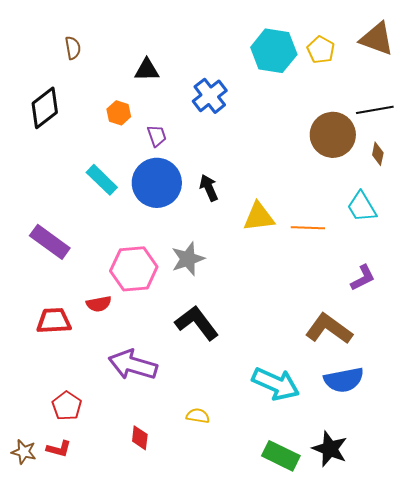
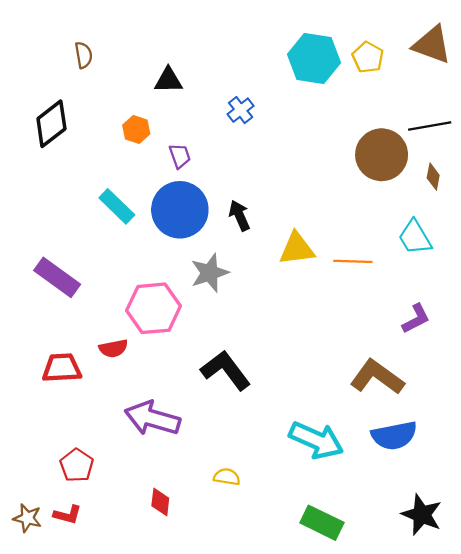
blue cross: (210, 96) -> (241, 110), size x0.7
gray star: (188, 259) -> (210, 273), moved
black star: (330, 449) -> (422, 515), moved

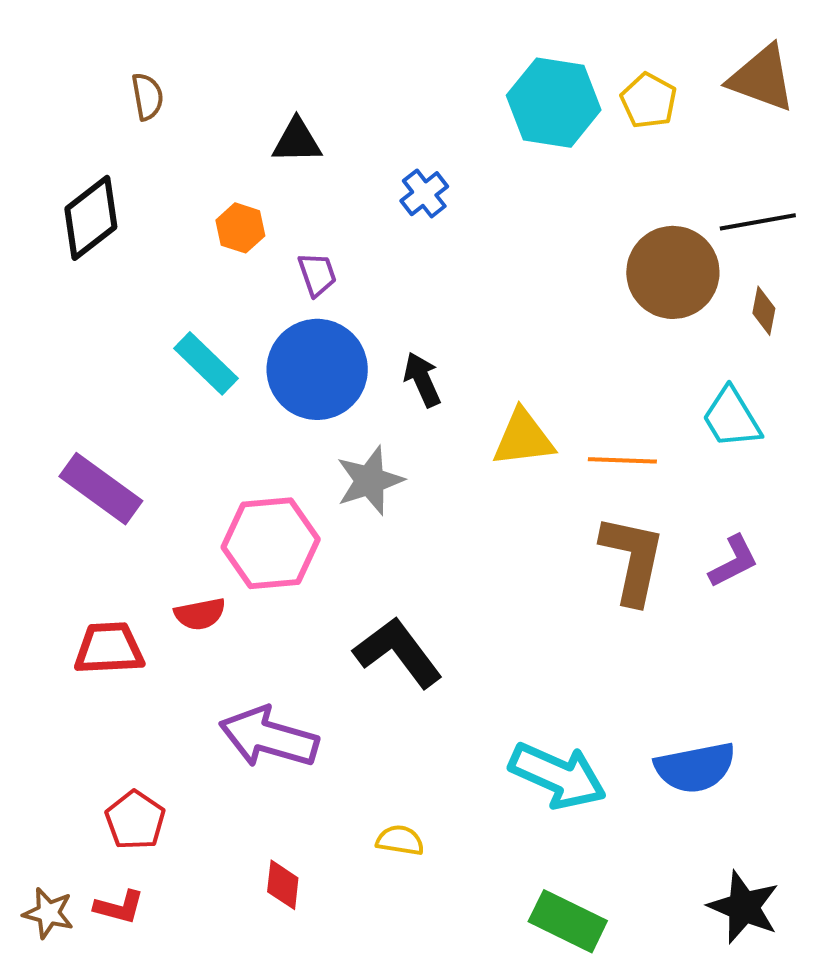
brown L-shape: (377, 377) -> (632, 559), moved, turned 66

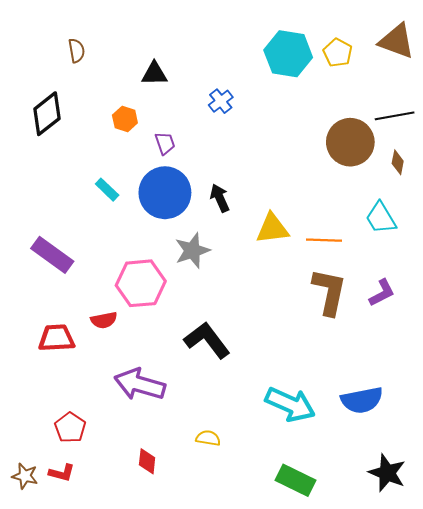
cyan rectangle: (206, 363) -> (107, 190), size x0.7

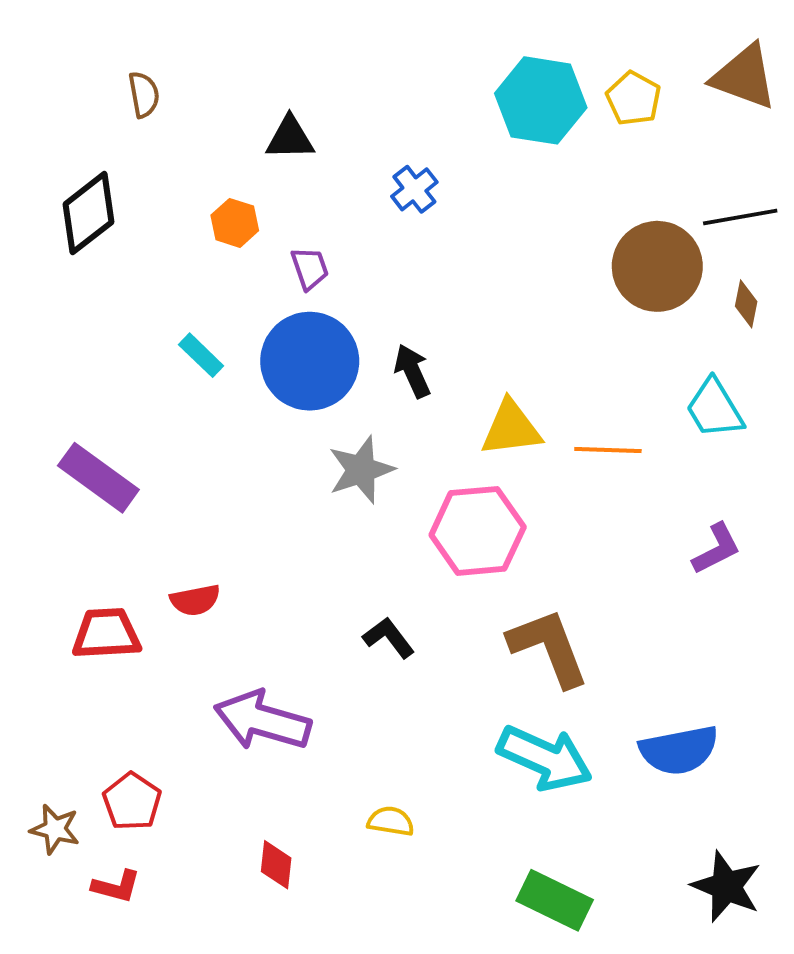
pink hexagon: (141, 283) -> (478, 531), moved
brown L-shape: (329, 292) -> (549, 647), moved, turned -33
black L-shape: (207, 340) -> (389, 638), size x0.6
brown star: (25, 476) -> (55, 829), moved

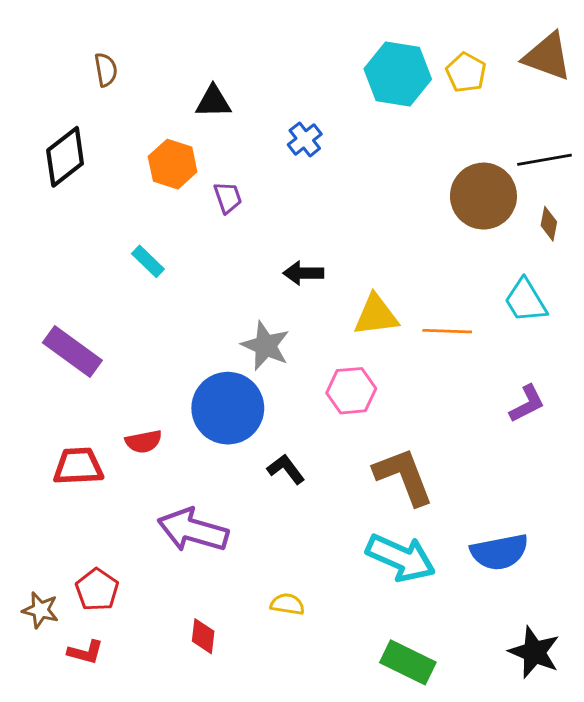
orange hexagon: (235, 223) -> (173, 164), size x1.4
blue circle: (310, 361) -> (228, 408), moved
black arrow: (412, 371) -> (303, 273), turned -66
gray star: (361, 470) -> (266, 346), turned -30
pink hexagon: (478, 531) -> (351, 391), size x0.7

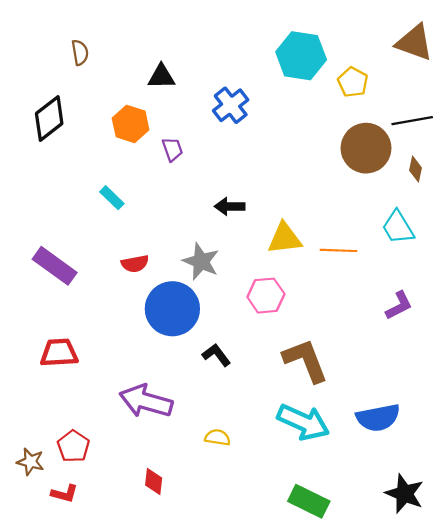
yellow pentagon: (466, 73) -> (353, 82), moved
blue cross: (305, 139) -> (231, 105), size x1.4
red semicircle: (144, 442) -> (135, 264), moved
yellow semicircle: (287, 604) -> (217, 437), moved

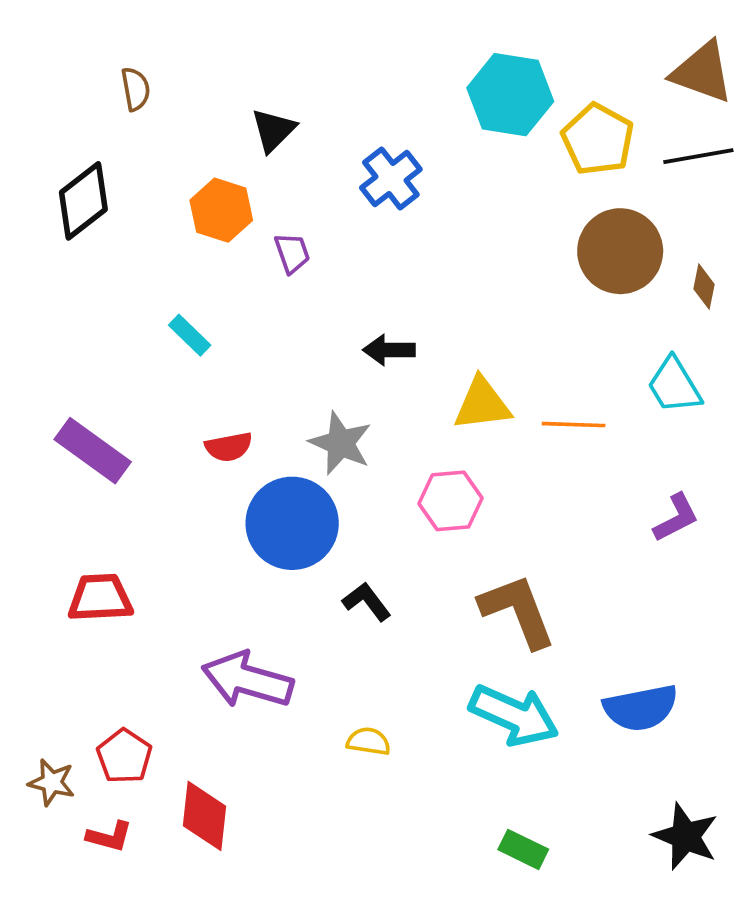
black triangle: (161, 77) -> (273, 130), turned -44
yellow pentagon: (353, 82) -> (598, 139), size x1.4
black line: (412, 121) -> (698, 156), moved
red diamond: (154, 481) -> (205, 816), moved, size x1.5
green rectangle: (309, 501) -> (523, 849), size x0.7

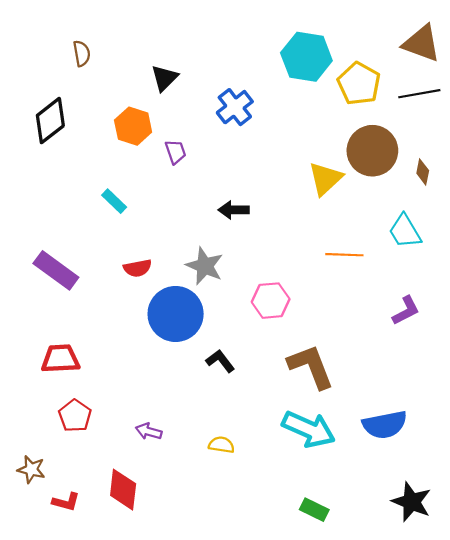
yellow triangle: (482, 404) -> (325, 179), moved, turned -36
purple arrow: (247, 680) -> (149, 431), moved, size x0.5
red pentagon: (124, 756) -> (75, 416), moved

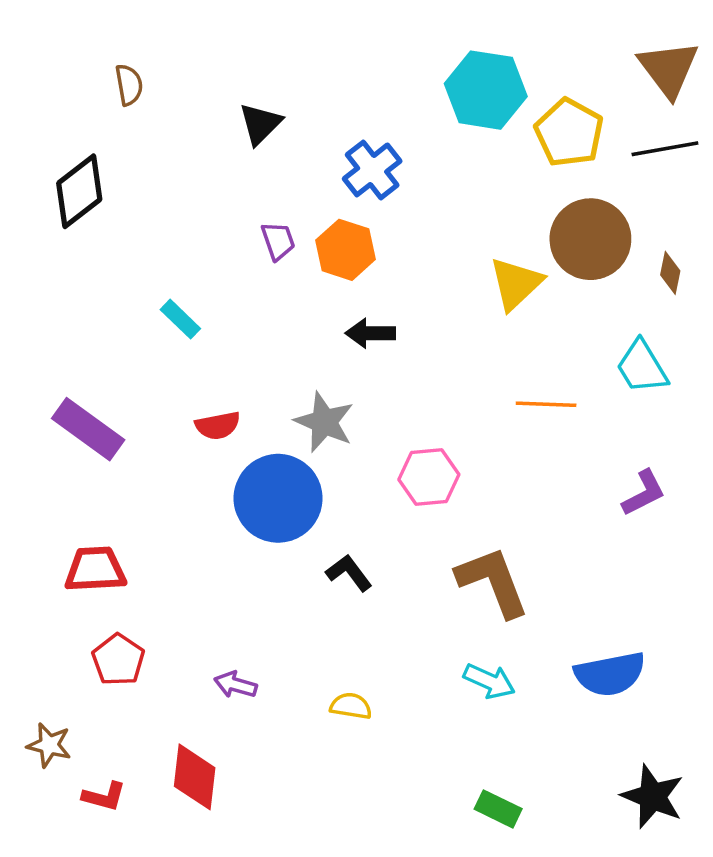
brown triangle: (422, 43) -> (669, 69), turned 33
orange hexagon: (133, 126) -> (345, 250), moved
cyan arrow: (309, 429) -> (489, 681), size x0.6

